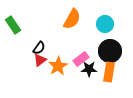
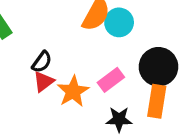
cyan circle: (105, 24) -> (119, 22), moved
black star: (89, 69) -> (119, 119), moved

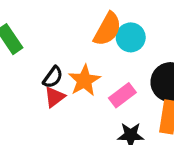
orange star: (73, 91) -> (84, 80), moved

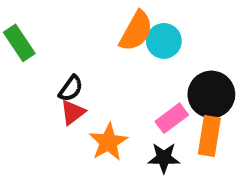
orange star: (84, 80) -> (108, 142), moved
pink rectangle: (122, 95) -> (172, 118), moved

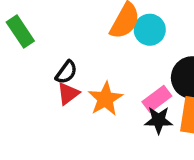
orange star: (108, 142) -> (105, 99), moved
black star: (164, 158) -> (159, 120), moved

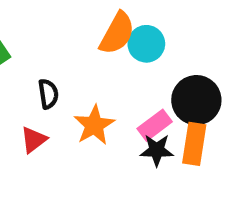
black semicircle: (66, 72) -> (48, 94), turned -45
red triangle: (68, 94) -> (34, 140), moved

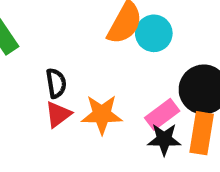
orange star: (94, 125) -> (102, 114), turned 30
red triangle: (34, 140) -> (58, 114), moved

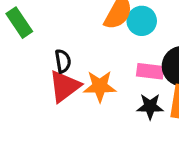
red triangle: (58, 114) -> (65, 86), size x1.5
pink rectangle: (162, 114) -> (150, 71), moved, turned 44

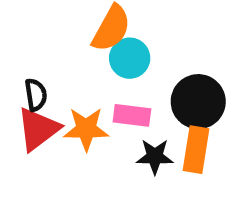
cyan circle: (142, 21) -> (130, 58), moved
pink rectangle: (150, 71) -> (132, 115), moved

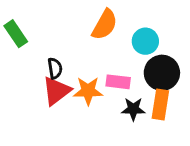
cyan circle: (130, 58) -> (145, 41), moved

